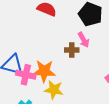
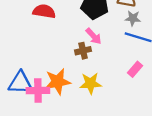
yellow star: (54, 90) -> (91, 83), moved

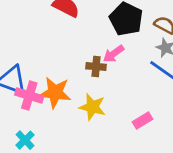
pink arrow: (94, 36) -> (114, 54), turned 78
pink rectangle: (135, 69) -> (143, 121), moved

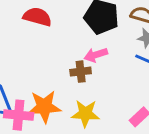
pink arrow: (114, 54) -> (96, 55), turned 30

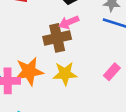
brown cross: (81, 72) -> (57, 38), size x1.5

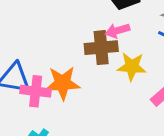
yellow star: (65, 74) -> (132, 67), moved

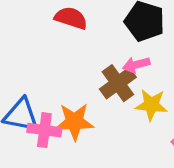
brown cross: (101, 48) -> (118, 83), turned -32

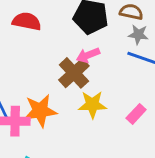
yellow star: (151, 105) -> (92, 105), moved

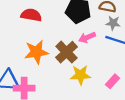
pink arrow: (88, 55) -> (87, 37), moved
orange star: (40, 111) -> (36, 52), moved

